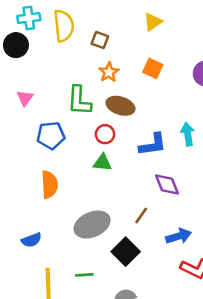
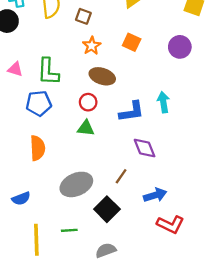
pink triangle: (25, 98) -> (15, 69), turned -49
green L-shape: (79, 101) -> (48, 72), moved

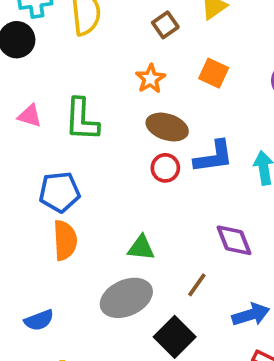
brown square: (83, 16) -> (165, 25), moved, turned 35
red circle: (88, 102) -> (165, 168), moved
blue pentagon: (39, 103) -> (59, 192), moved
blue L-shape: (132, 112) -> (214, 157), moved
green triangle: (86, 128) -> (141, 248), moved

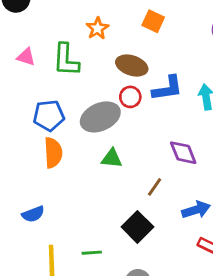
orange square: (214, 73) -> (153, 21), moved
orange star: (150, 79) -> (97, 28), moved
gray ellipse: (126, 298) -> (100, 117), moved

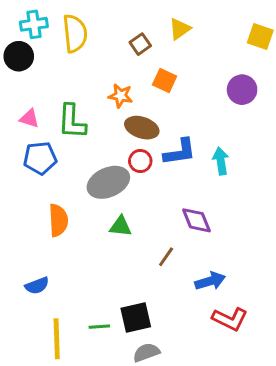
orange star: (97, 28) -> (121, 96), moved, turned -30
blue pentagon: (49, 116) -> (40, 158), moved
black square: (137, 227) -> (136, 317), moved, turned 32

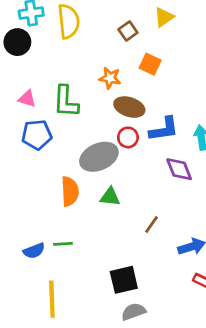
orange semicircle: (58, 220) -> (70, 191), moved
purple diamond: (196, 220) -> (179, 169), moved
green line: (99, 327) -> (63, 244), moved

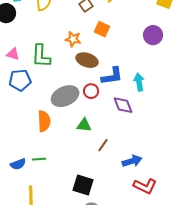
red circle: (128, 137) -> (91, 91), moved
green triangle: (110, 197) -> (84, 125), moved
black square: (124, 280) -> (83, 185), turned 30

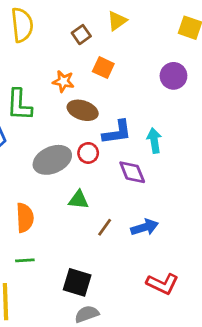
orange semicircle: (44, 121) -> (25, 218), moved
green line: (39, 159) -> (25, 260), moved
blue arrow: (132, 161) -> (145, 227), moved

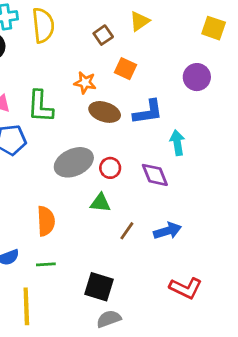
blue L-shape: (117, 132) -> (148, 112), moved
red circle: (88, 153) -> (110, 168), moved

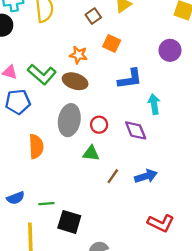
green L-shape: (40, 106) -> (42, 74), turned -52
brown ellipse: (105, 112) -> (75, 81), moved
gray ellipse: (74, 162) -> (69, 120), turned -56
orange semicircle: (46, 221) -> (36, 146), moved
black square: (99, 287) -> (69, 222), moved

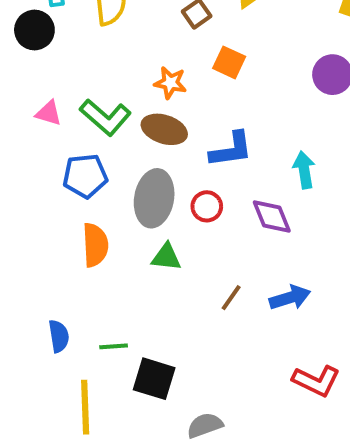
blue L-shape: (130, 79) -> (231, 150), moved
blue pentagon: (18, 102) -> (85, 176), moved
green triangle: (91, 153) -> (166, 257), moved
blue semicircle: (16, 198) -> (59, 336), turned -78

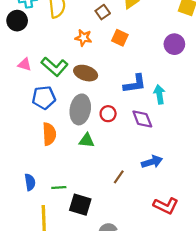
orange star: (170, 83) -> (83, 38), moved
blue L-shape: (231, 150) -> (135, 84), moved
brown line: (231, 298) -> (119, 177), moved

